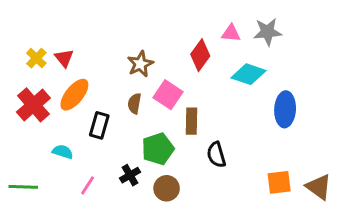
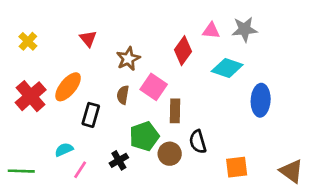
yellow cross: (36, 58) -> (28, 41), moved
red triangle: (64, 58) -> (88, 39), moved
cyan semicircle: (63, 152) -> (64, 150), moved, turned -42
orange square: (279, 182) -> (237, 167), moved
brown circle: (167, 188) -> (170, 154), moved

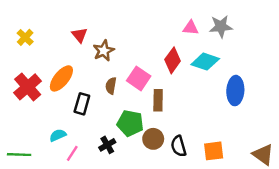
red diamond: (183, 51) -> (173, 60), moved
brown star: (128, 59) -> (104, 51), moved
green pentagon: (144, 136) -> (130, 123), turned 30
black semicircle: (198, 142) -> (179, 146), moved

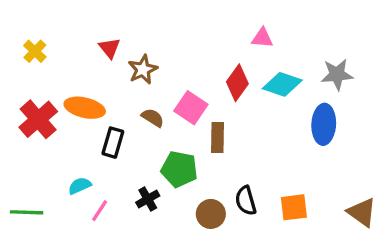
gray star: (221, 27) -> (337, 74), moved
orange ellipse: (61, 78) -> (85, 108), turned 64
brown semicircle: (111, 86) -> (153, 118), turned 112
brown circle: (153, 139) -> (211, 214), moved

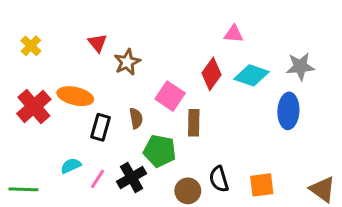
brown semicircle: (153, 118) -> (136, 118), moved, turned 48
black cross: (148, 199) -> (132, 178), size x1.4
pink line: (100, 211) -> (97, 179), moved

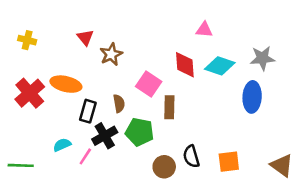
yellow cross: (31, 46) -> (27, 40), turned -30
red diamond: (211, 74) -> (185, 65), turned -40
black cross: (132, 178) -> (105, 136), moved

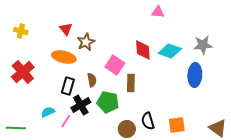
pink triangle: (204, 30) -> (158, 12), moved
orange ellipse: (66, 84) -> (64, 57), moved

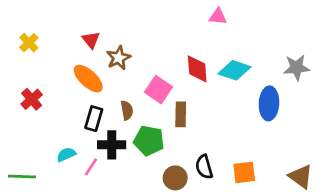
yellow cross: (21, 31) -> (29, 43), turned 32
gray star: (203, 45) -> (297, 68), moved
orange ellipse: (64, 57) -> (88, 79), turned 30
red cross: (23, 72) -> (32, 99), size x0.7
black cross: (81, 105) -> (112, 145), turned 30

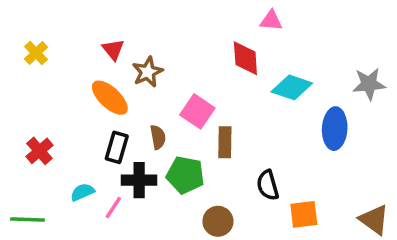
red diamond: (197, 69) -> (245, 58), moved
red cross: (32, 99) -> (39, 151), moved
black semicircle: (204, 167) -> (268, 185), moved

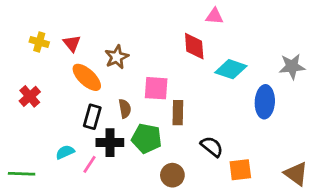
red triangle: (113, 50) -> (72, 43), moved
yellow cross: (36, 53) -> (39, 42), moved, turned -30
pink square: (197, 111) -> (156, 88), turned -30
red cross: (39, 151) -> (30, 96), moved
black semicircle: (268, 185) -> (212, 147), turned 145

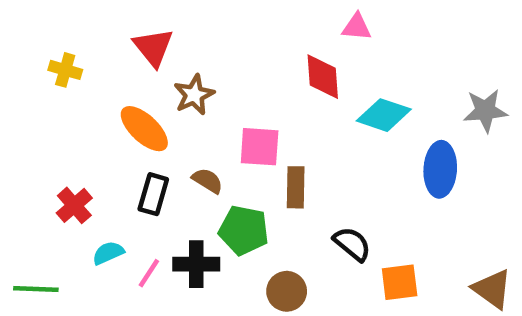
red triangle: (72, 43) -> (153, 47), moved, size x1.4
red cross: (30, 96) -> (74, 205), moved
brown semicircle: (125, 109) -> (208, 181), turned -48
black cross: (110, 143) -> (196, 264), moved

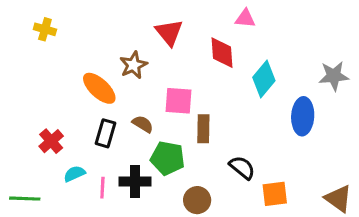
red triangle: (153, 47) -> (169, 32), moved
yellow cross: (65, 70) -> (45, 29), moved
cyan diamond: (384, 115) -> (264, 79), turned -69
pink line: (149, 273) -> (102, 188), turned -30

